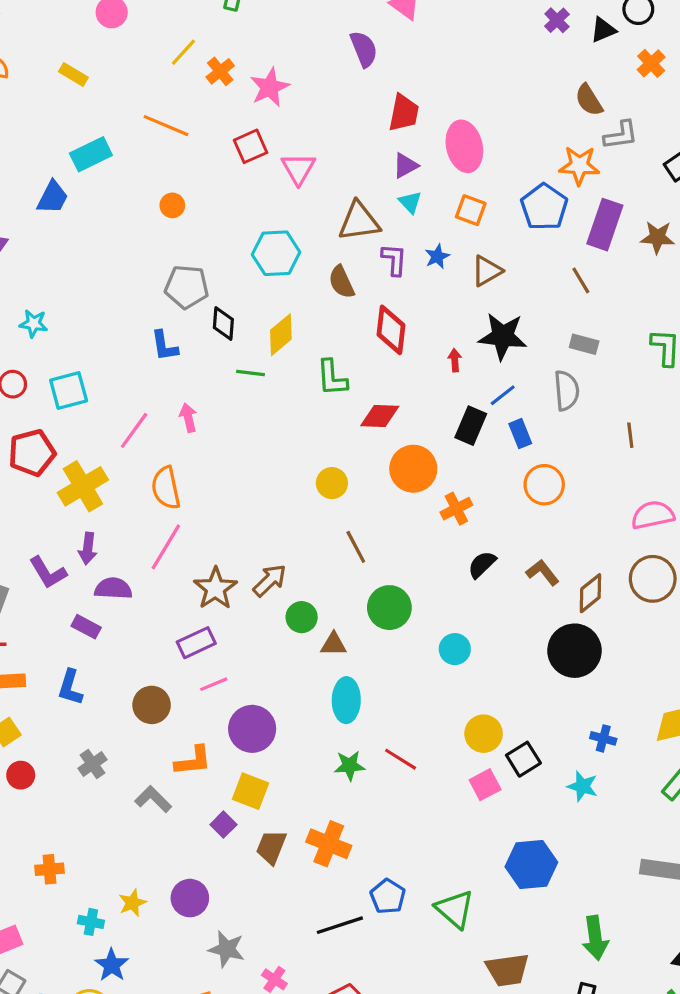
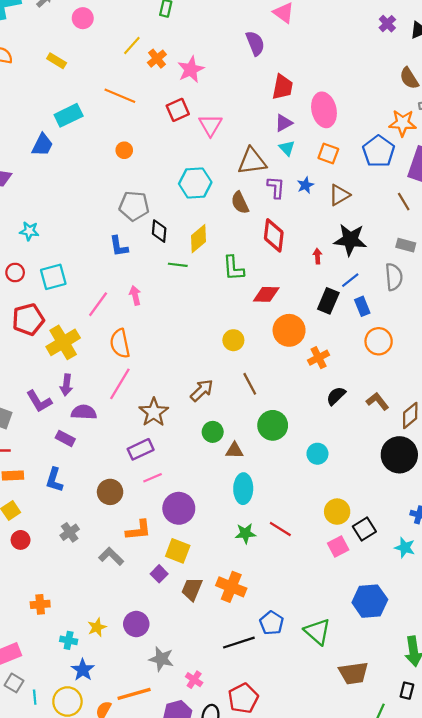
brown arrow: (270, 580) -> (202, 390), moved

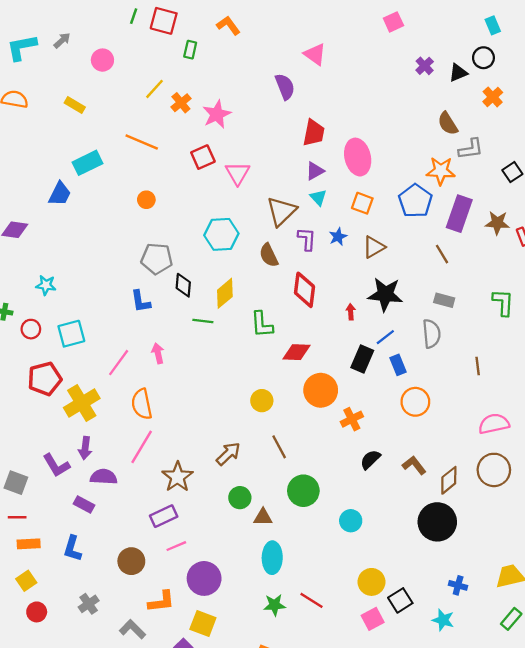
brown triangle: (252, 161) -> (281, 211), turned -36

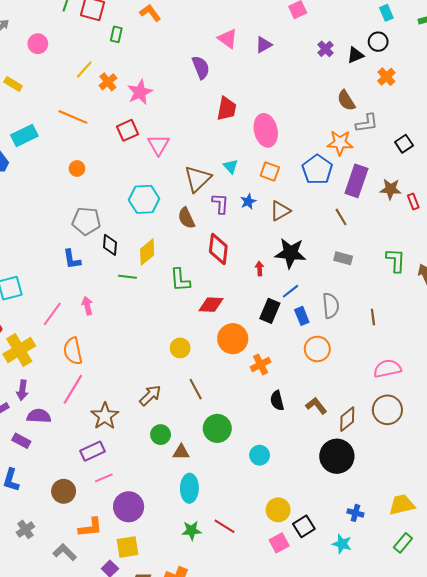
purple triangle: (315, 171) -> (264, 45), moved
gray semicircle: (432, 334) -> (331, 306), moved
black semicircle: (370, 460) -> (277, 401), turned -60
yellow square: (203, 623) -> (128, 547), turned -30

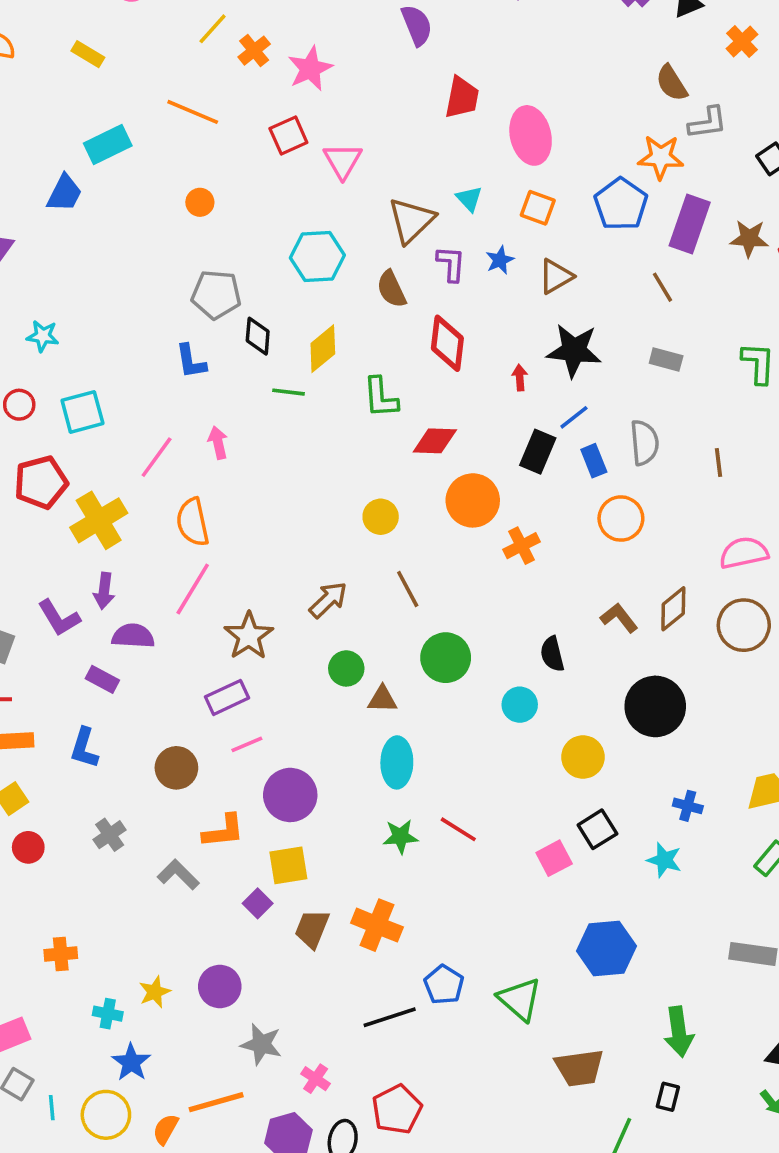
black semicircle: (277, 401) -> (552, 654), moved
brown diamond: (347, 419) -> (673, 609), moved
yellow circle: (278, 510) -> (583, 757), moved

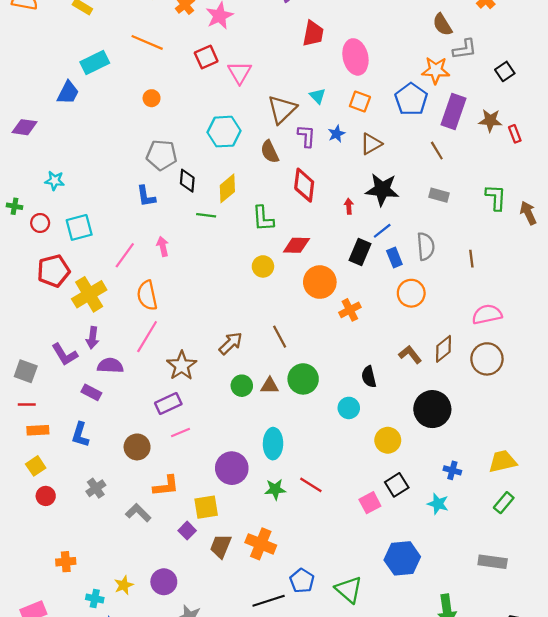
yellow circle: (381, 517) -> (263, 266), moved
brown triangle: (382, 699) -> (270, 386), moved
purple circle: (290, 795) -> (232, 468), moved

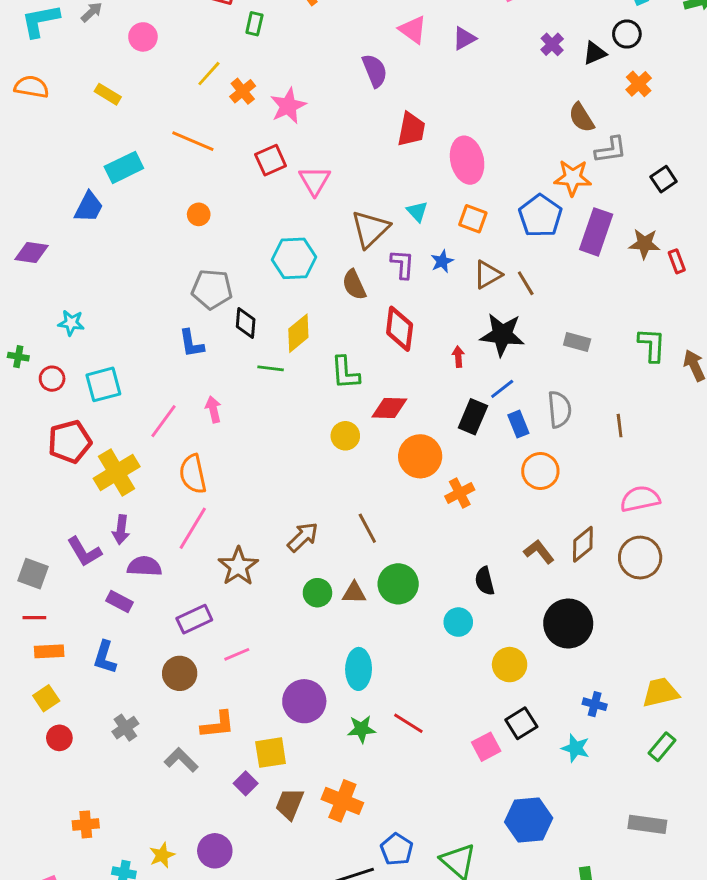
brown line: (437, 151) -> (526, 283), moved
purple rectangle: (168, 403) -> (194, 619), moved

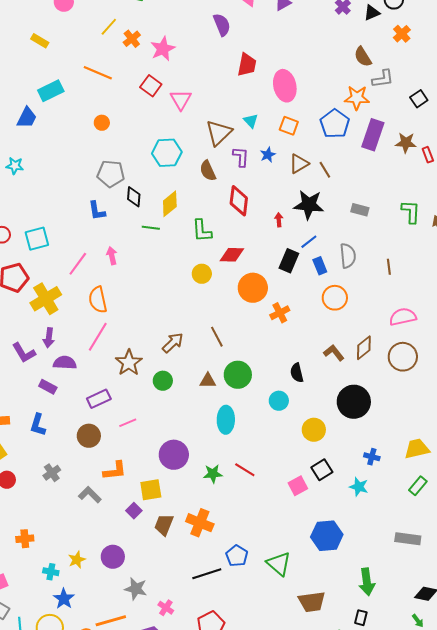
red square: (271, 160) -> (151, 86), turned -30
cyan star: (71, 323) -> (15, 166), moved
green circle: (317, 593) -> (163, 381), moved
cyan ellipse: (359, 669) -> (226, 420), moved

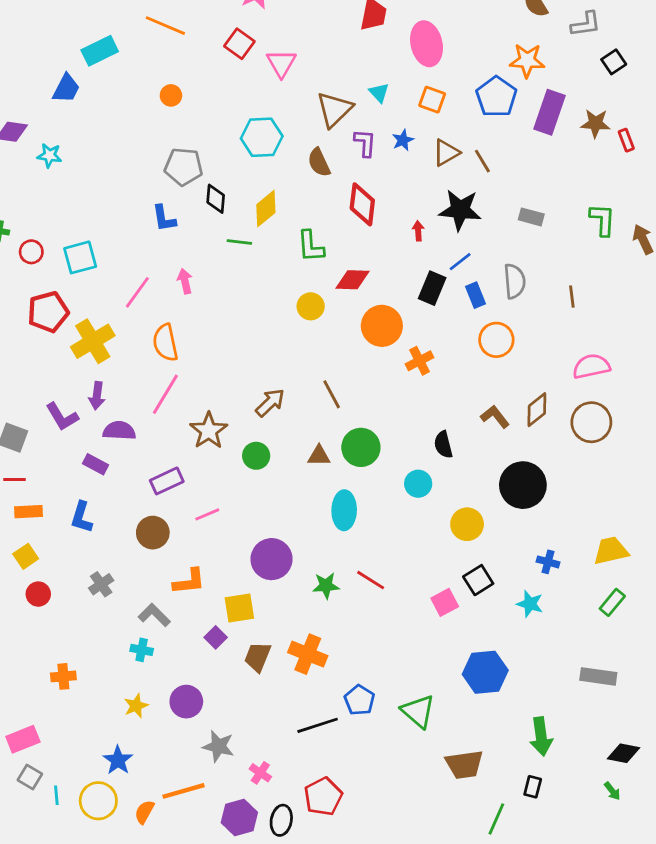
gray L-shape: (383, 79) -> (586, 24), moved
cyan cross: (51, 572) -> (142, 650), moved

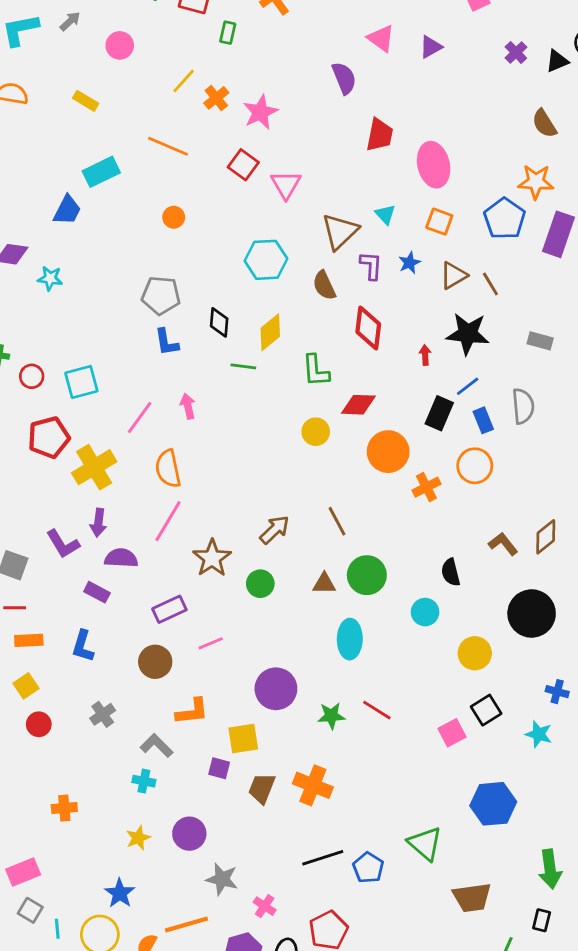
gray pentagon: (184, 167) -> (161, 295), moved
orange circle: (496, 340) -> (475, 466), moved
purple square: (216, 637) -> (219, 768), turned -30
blue pentagon: (359, 700) -> (368, 868), moved

